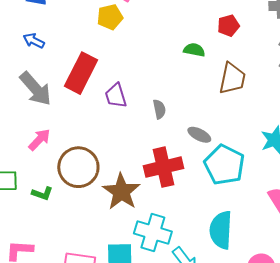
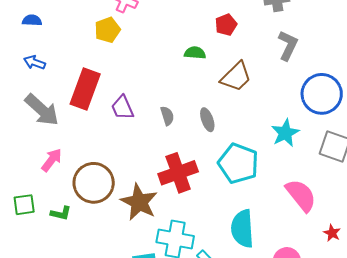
brown trapezoid: (232, 78) -> (236, 77), turned 40
gray ellipse: (199, 135) -> (207, 120), moved, turned 50

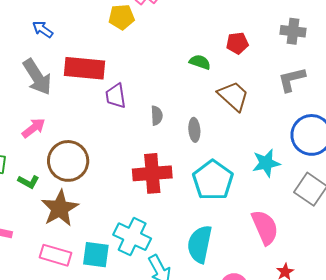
gray L-shape: (288, 45) -> (292, 79), turned -144
brown trapezoid: (236, 77) -> (233, 96), turned -108
red rectangle: (85, 89) -> (85, 68), turned 60
brown star: (139, 202) -> (60, 208), moved

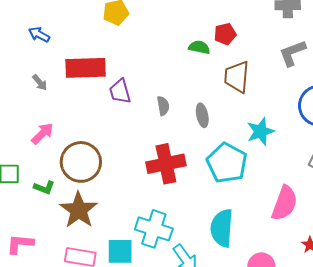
red pentagon: (237, 43) -> (225, 34), moved
gray arrow: (37, 77) -> (40, 83), size x0.5
brown trapezoid: (233, 96) -> (237, 77), turned -120
cyan star: (266, 163) -> (260, 131), moved
pink semicircle: (265, 227) -> (284, 203), turned 51

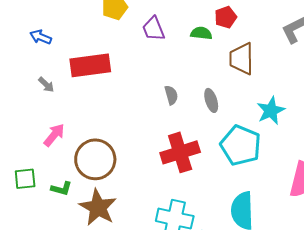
purple trapezoid: (120, 91) -> (153, 29), moved

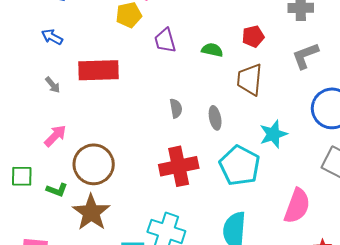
red pentagon: (226, 17) -> (253, 36), moved

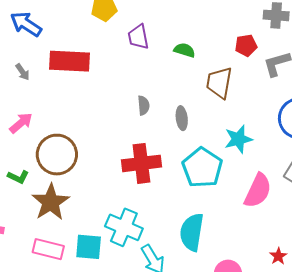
red pentagon: (253, 36) -> (246, 45), moved
blue arrow: (52, 37) -> (26, 24), size x1.5
pink semicircle: (297, 206) -> (258, 191), moved

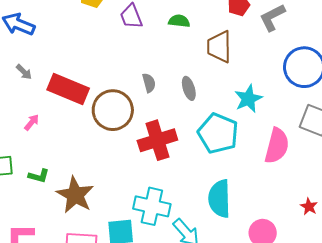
red rectangle: (69, 61) -> (68, 89), moved, turned 30
pink arrow: (21, 123) -> (32, 122), size x0.7
brown circle: (57, 155) -> (113, 110), moved

